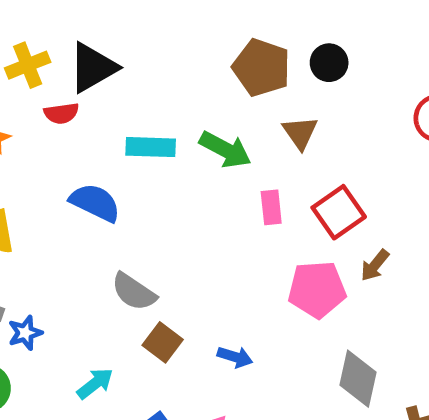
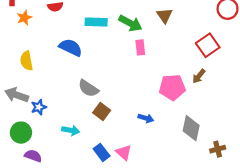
pink rectangle: (271, 207) -> (140, 47), moved
red square: (339, 212) -> (208, 45), moved
blue arrow: (235, 357) -> (146, 118), moved
cyan arrow: (95, 383) -> (71, 130), turned 49

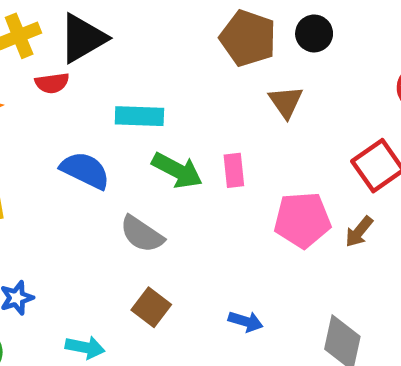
green arrow: (130, 23) -> (177, 170), moved
pink pentagon: (172, 87) -> (302, 220), moved
gray semicircle: (88, 88) -> (142, 234), moved

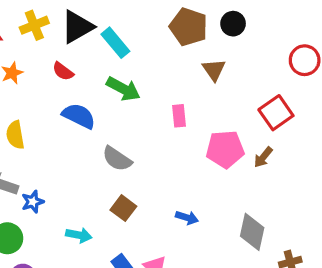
red semicircle: (52, 83) -> (63, 71), moved, turned 45
cyan rectangle: (139, 116) -> (115, 43), moved, turned 48
green arrow: (177, 170) -> (123, 89), moved

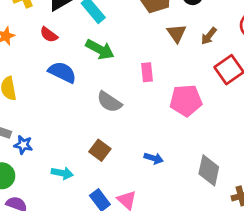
brown arrow: (263, 157) -> (209, 36), moved
gray semicircle: (117, 159) -> (109, 102), moved
blue star: (33, 202) -> (23, 145), turned 30

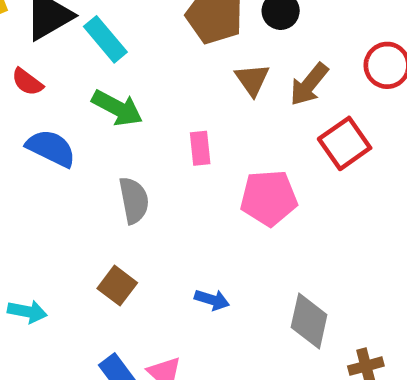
brown arrow: (209, 36) -> (309, 84), size x1.4
gray semicircle: (109, 102) -> (134, 200), turned -135
cyan arrow: (62, 173) -> (27, 312), moved

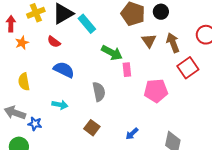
brown arrow: (309, 84) -> (173, 43), turned 120
green arrow: (117, 108) -> (112, 53), moved
blue arrow: (212, 300) -> (132, 134), turned 120
cyan arrow: (27, 312) -> (60, 105), moved

